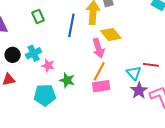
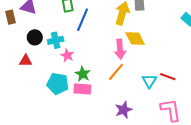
blue line: (71, 25) -> (83, 20), moved
pink rectangle: (101, 86) -> (82, 89), moved
purple star: (139, 91) -> (124, 110), moved

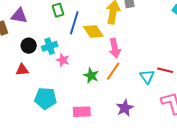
yellow diamond: (135, 39) -> (93, 31), moved
green star: (83, 74) -> (91, 76), moved
cyan pentagon: (58, 84) -> (46, 98), moved
pink rectangle: (82, 89) -> (82, 112), moved

